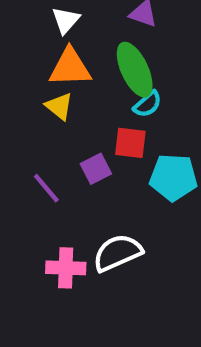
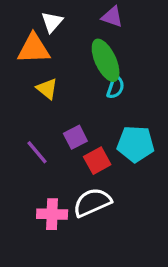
orange triangle: (70, 68) -> (34, 49), moved
cyan semicircle: (148, 104) -> (116, 87), turned -30
red square: (130, 143) -> (97, 161), moved, turned -36

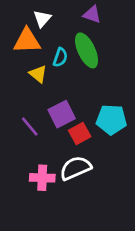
cyan semicircle: (116, 87) -> (60, 57), moved
purple square: (75, 137) -> (62, 114), size x1.4

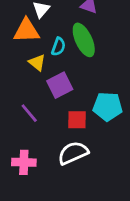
purple square: (62, 114) -> (60, 85), moved
red square: (80, 133) -> (77, 120), turned 30
pink cross: (42, 178) -> (24, 162), moved

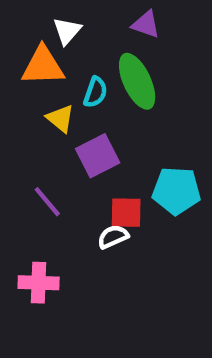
white semicircle: (73, 153) -> (113, 237), moved, size x0.6

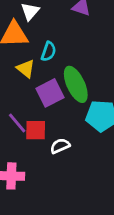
green ellipse: (137, 81) -> (76, 84), moved
red square: (126, 213) -> (36, 130), moved

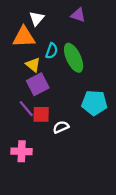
green ellipse: (76, 84) -> (74, 58), moved
purple square: (50, 93) -> (38, 84), moved

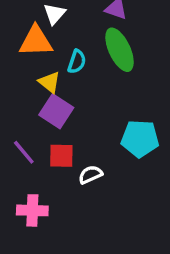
green ellipse: (74, 58) -> (120, 50), moved
purple square: (38, 84) -> (56, 111), turned -30
purple line: (26, 109) -> (24, 152), moved

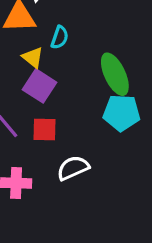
green ellipse: (120, 50) -> (115, 74), moved
white semicircle: (90, 175) -> (73, 168), moved, size x1.4

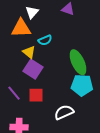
cyan semicircle: (60, 37) -> (45, 40), turned 48
white semicircle: (73, 168) -> (64, 112), moved

